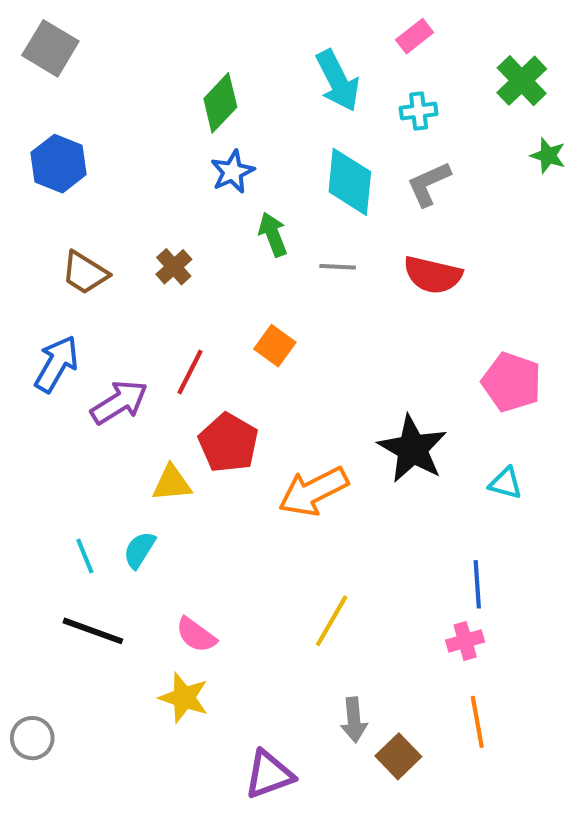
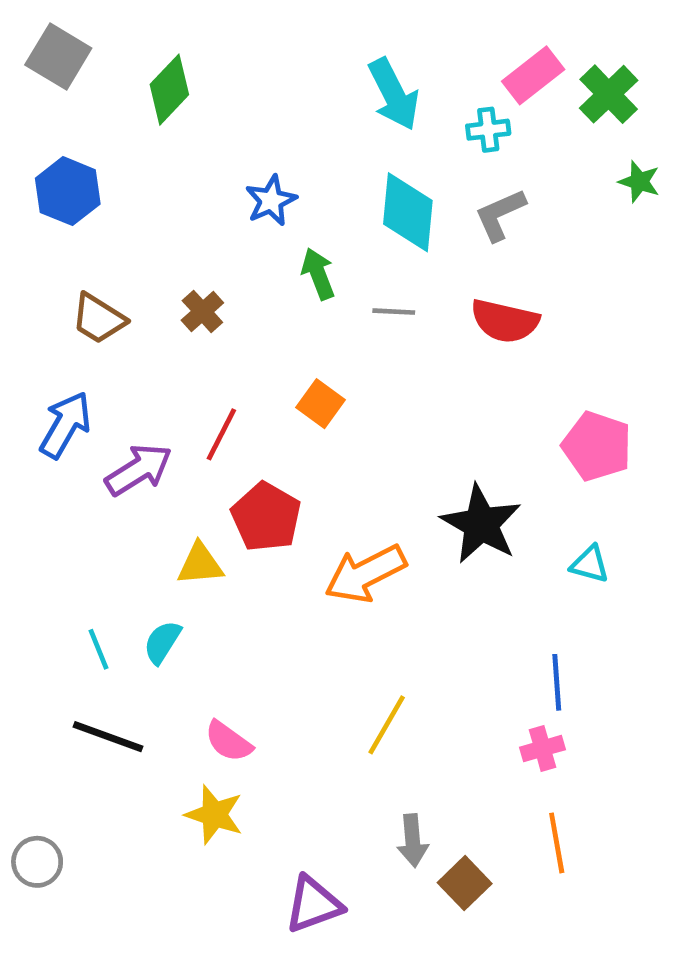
pink rectangle: (415, 36) -> (533, 75), moved, size x1.4
green diamond: (220, 103) -> (169, 90), moved

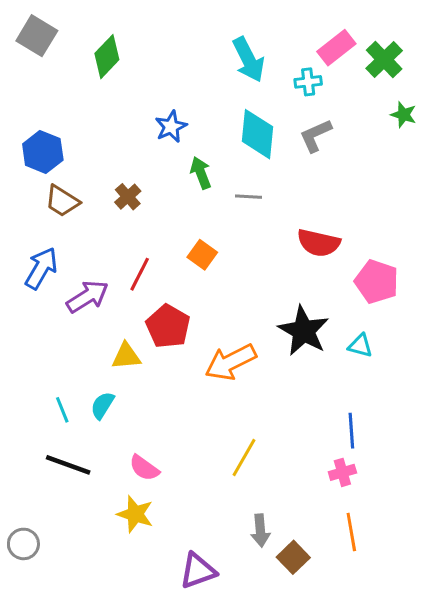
blue hexagon: (68, 191) -> (43, 152), moved
red semicircle: (505, 321) -> (319, 243), moved
cyan triangle: (590, 564) -> (360, 346), moved

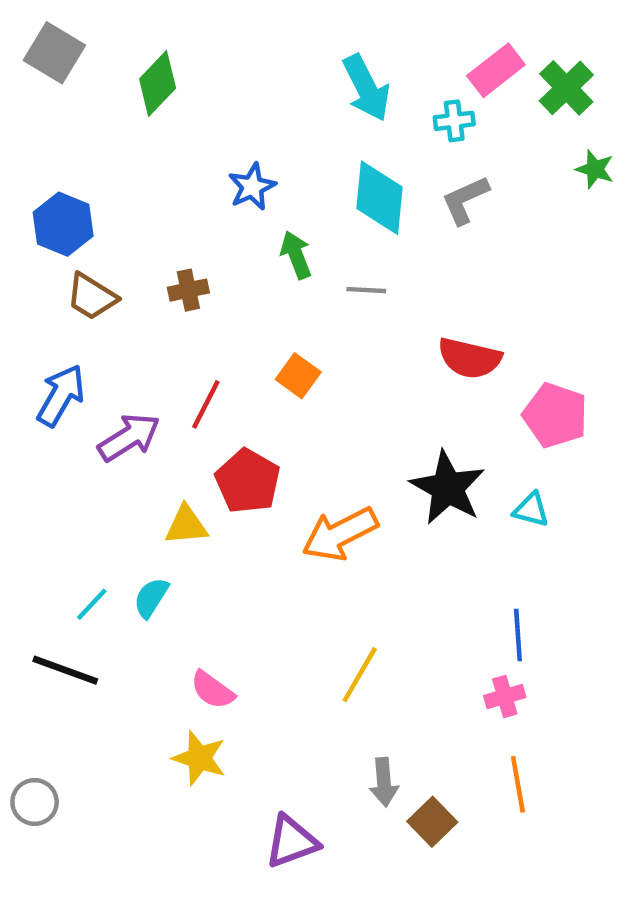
brown cross: (128, 197) -> (188, 290), turned 30
cyan line: (62, 410) -> (92, 604), turned 65
black line: (68, 465) -> (65, 670), moved

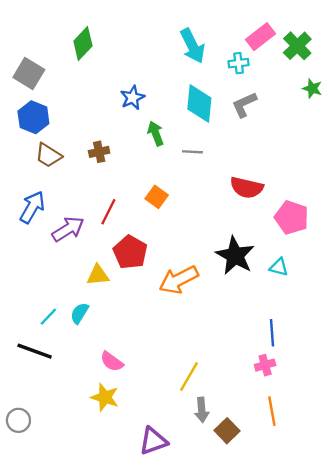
gray square: (54, 53) -> (29, 73), moved
yellow line: (360, 675) -> (189, 377), moved

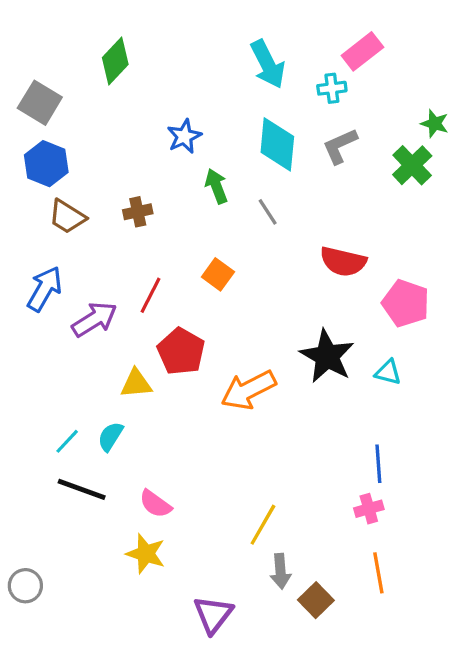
green cross: (297, 46) -> (412, 165), moved
gray line: (192, 152) -> (268, 212), turned 54
black line: (35, 351) -> (82, 489), moved
purple triangle: (153, 441) -> (213, 615), turned -32

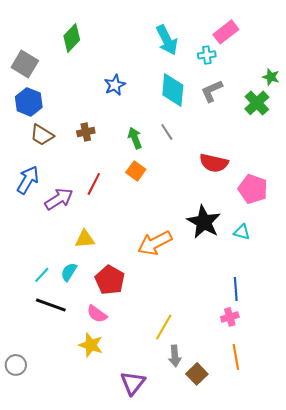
green arrow: (216, 186) -> (135, 138), moved
red pentagon: (181, 351) -> (110, 280), moved

